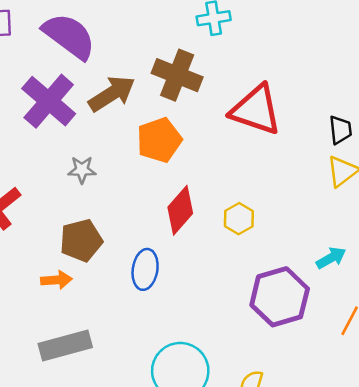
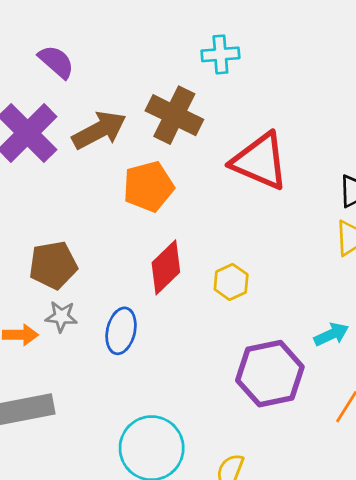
purple semicircle: (69, 36) -> (56, 62), size x0.6
gray star: (82, 170) -> (61, 317), moved
brown pentagon: (81, 240) -> (53, 265), moved

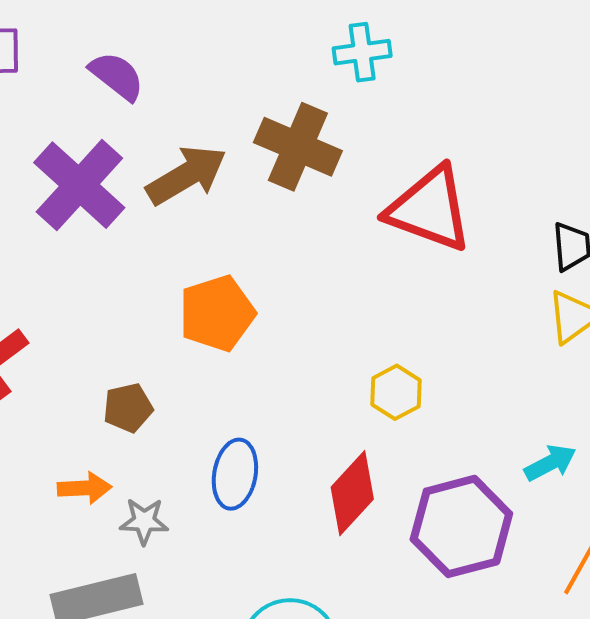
orange pentagon: (148, 187) -> (217, 313), moved
brown pentagon: (53, 265) -> (128, 408), moved, size x0.7
red diamond: (166, 267) -> (352, 493), moved
gray star: (61, 317) -> (144, 521), moved

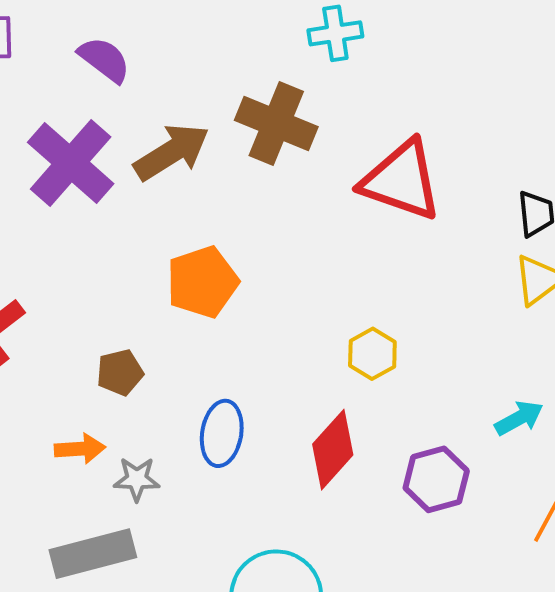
purple hexagon: (461, 526) -> (436, 479), size x0.7

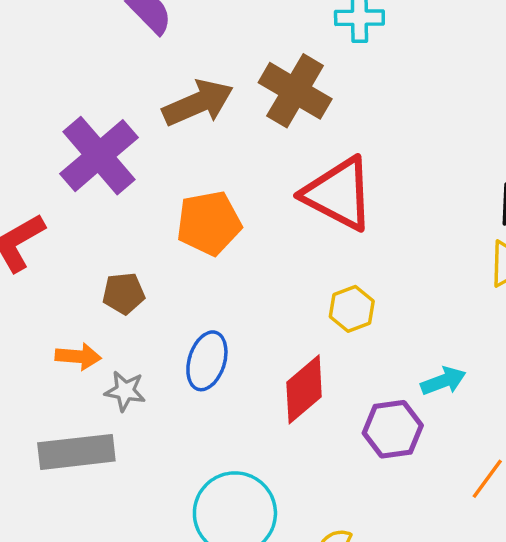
purple cross: (71, 163) -> (99, 156), moved
red triangle: (401, 180) -> (338, 194), moved
cyan arrow: (519, 418) -> (443, 381), moved

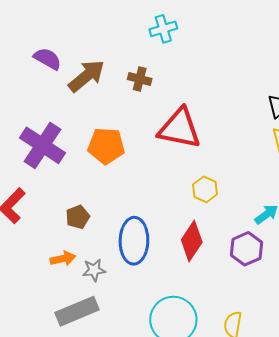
brown cross: (295, 91) -> (140, 79), size x0.6
brown arrow: (198, 103) -> (87, 76), moved
orange pentagon: (209, 223) -> (106, 146), moved, turned 30
blue ellipse: (207, 361) -> (134, 241), size x1.4

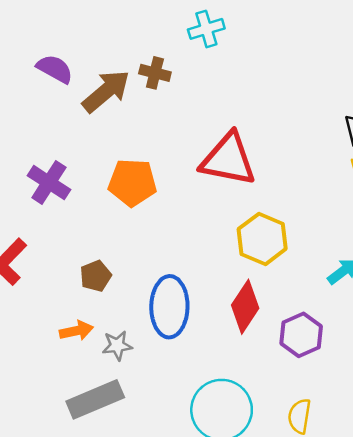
brown cross: (140, 79) -> (155, 73), moved
purple cross: (43, 145) -> (49, 183), size x0.7
yellow hexagon: (205, 189) -> (262, 239), size x1.5
purple hexagon: (246, 249) -> (301, 335), moved

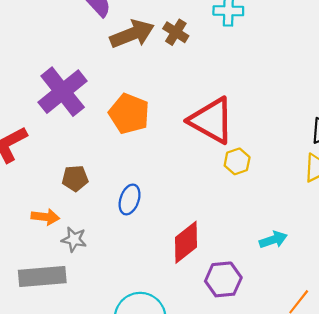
purple cross: (49, 183) -> (63, 92), size x1.4
yellow hexagon: (262, 239) -> (237, 161), moved, size x0.6
blue ellipse: (169, 307) -> (130, 199), moved, size x0.6

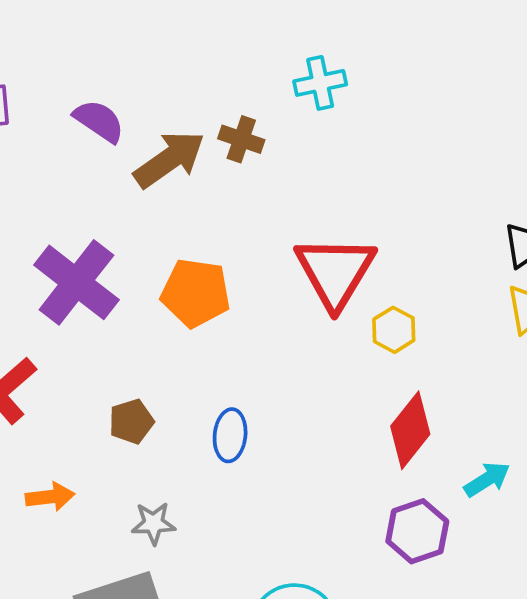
red triangle: (211, 120) -> (335, 272), turned 45
orange arrow: (45, 217) -> (50, 497), moved
cyan arrow: (273, 240) -> (487, 479), moved
red diamond: (186, 242) -> (410, 430), moved

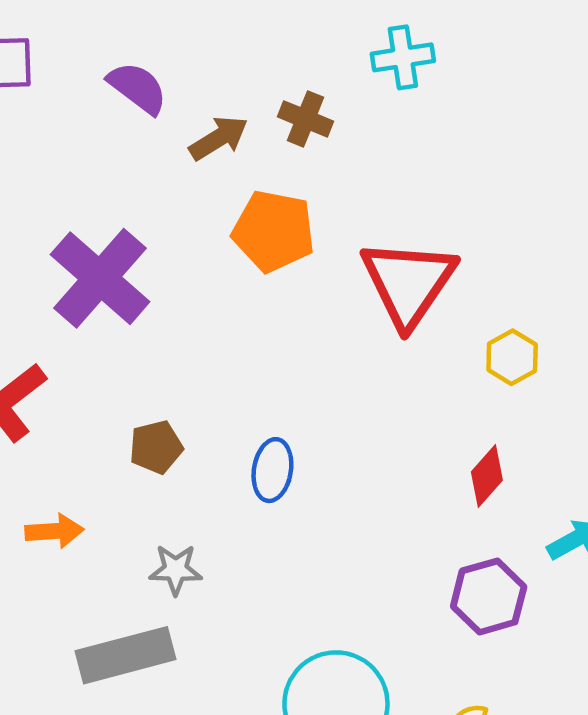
brown arrow: (169, 159) -> (219, 138), size x0.7
orange pentagon: (196, 293) -> (274, 231), moved
yellow hexagon: (394, 330) -> (512, 357), moved
red diamond: (410, 430) -> (487, 476), size x0.7

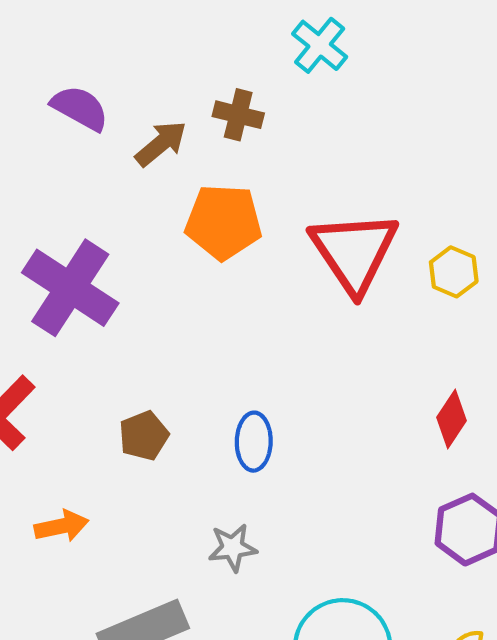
cyan cross: (403, 57) -> (320, 45), turned -34
yellow hexagon: (512, 357) -> (454, 272), moved
gray star: (176, 570) -> (233, 548), moved

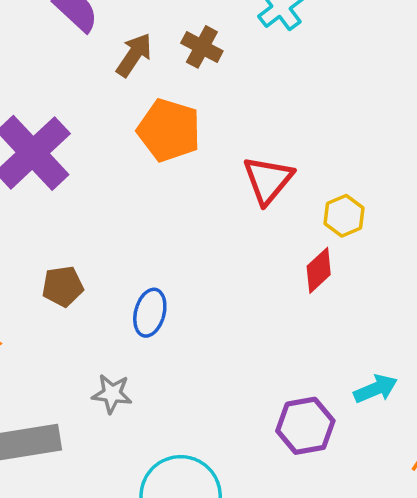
brown arrow: (161, 144) -> (134, 55), turned -30
red triangle: (354, 252) -> (268, 180), size x0.7
red diamond: (452, 419) -> (319, 270), moved

